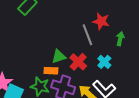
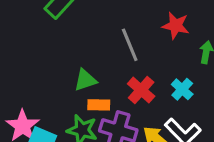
gray line: (87, 35) -> (130, 45), moved
green triangle: (59, 56) -> (85, 80), moved

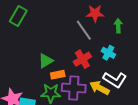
gray line: (130, 45) -> (84, 30), moved
red cross: (141, 90) -> (82, 59), turned 30

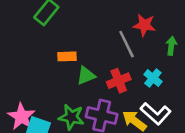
green triangle: (46, 61) -> (86, 76), moved
orange rectangle: (58, 75) -> (67, 56), moved

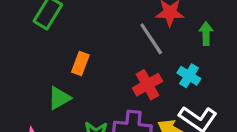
orange rectangle: (67, 56) -> (80, 63), turned -60
green triangle: (86, 76) -> (59, 98), moved

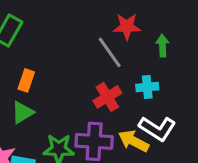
orange rectangle: (80, 63) -> (26, 80), moved
cyan cross: (189, 76) -> (147, 87), turned -35

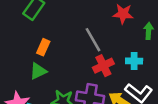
gray line: (110, 52) -> (93, 40), moved

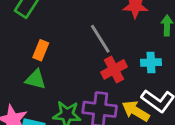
green triangle: (38, 71) -> (36, 79), turned 42

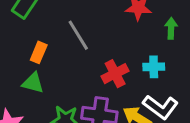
gray line: (100, 39) -> (78, 35), moved

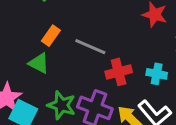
gray line: (78, 35) -> (90, 47), moved, turned -48

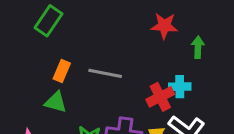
red cross: (119, 72) -> (160, 97), moved

